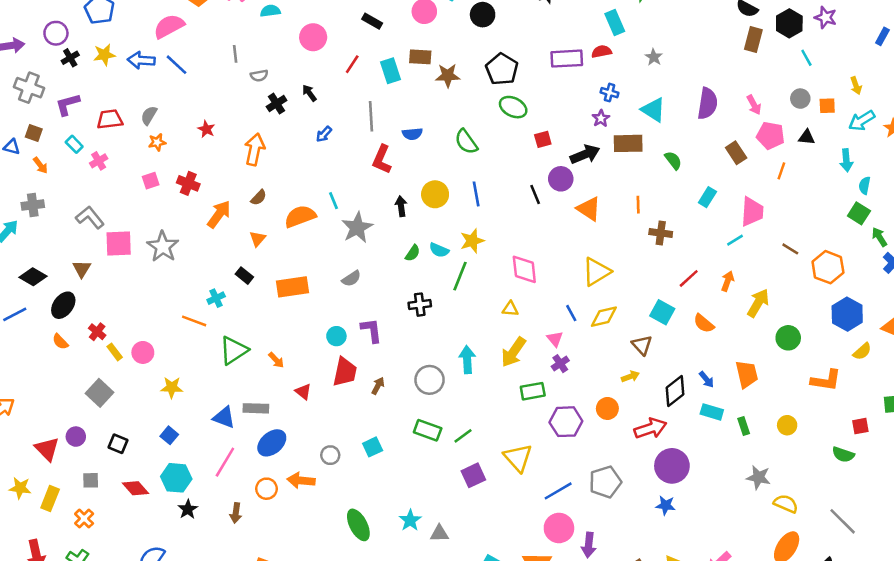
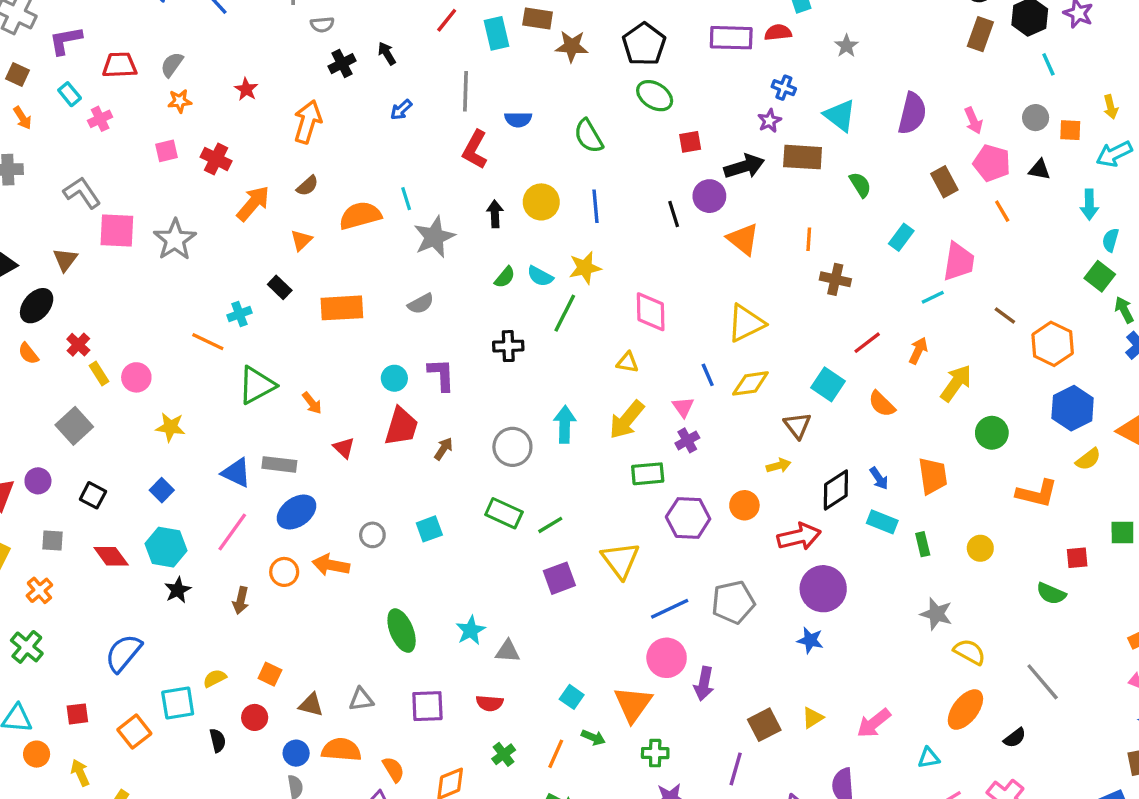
orange line: (781, 171) -> (1002, 211), turned -54

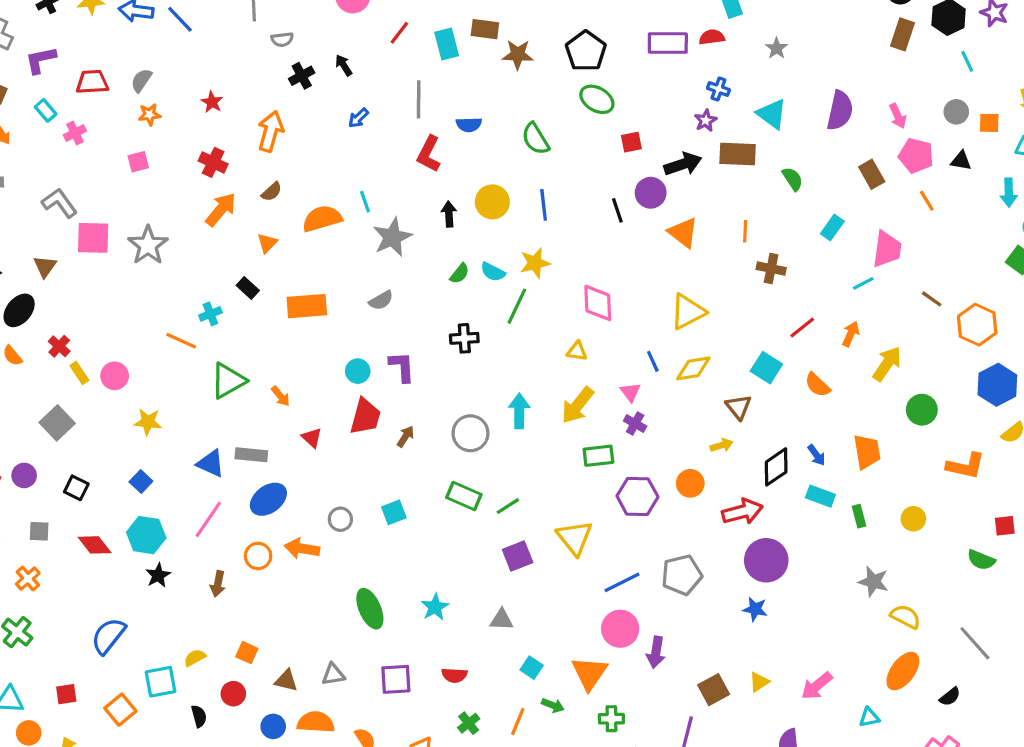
red cross: (216, 159) -> (213, 162), moved
purple cross: (687, 440) -> (635, 423), turned -30
gray triangle: (508, 651) -> (501, 620), moved

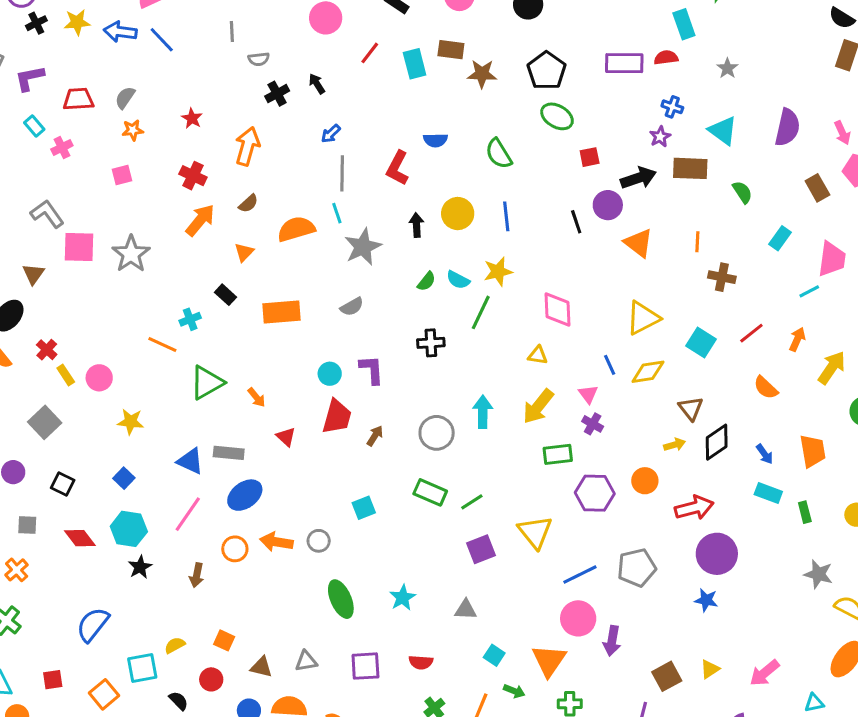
gray line: (419, 99) -> (342, 173), moved
cyan square: (766, 368) -> (701, 343), moved
black diamond: (776, 467) -> (717, 442), moved
gray circle: (340, 519) -> (319, 541), moved
black semicircle: (199, 716) -> (179, 701), turned -30

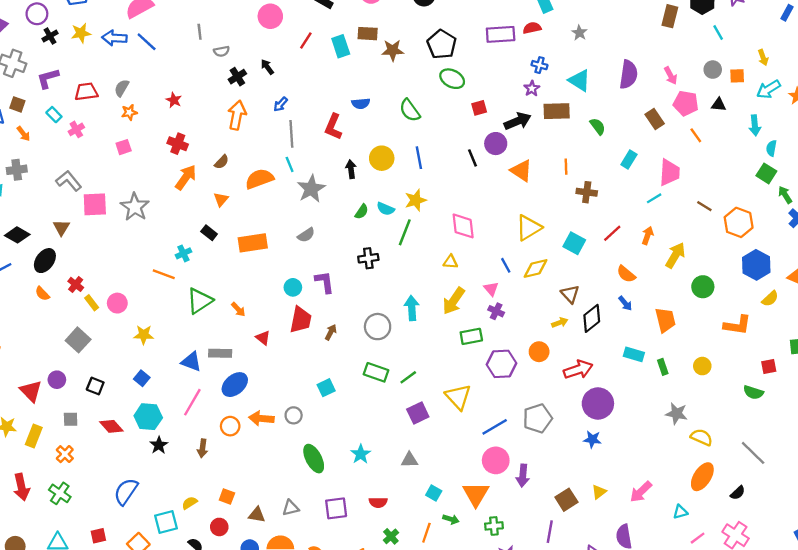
orange arrow: (247, 146) -> (237, 115), moved
blue arrow: (765, 454) -> (625, 303), moved

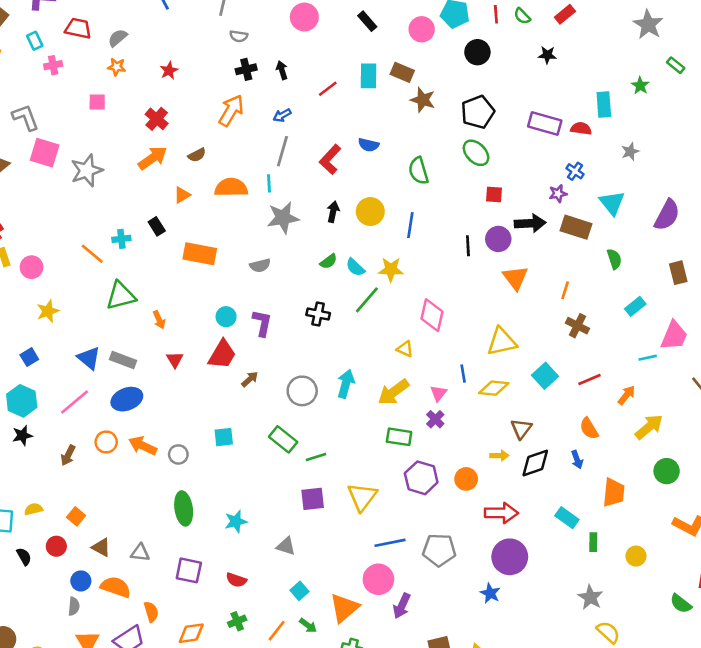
red line: (306, 41) -> (328, 89), moved
yellow star: (144, 335) -> (48, 311), turned 30

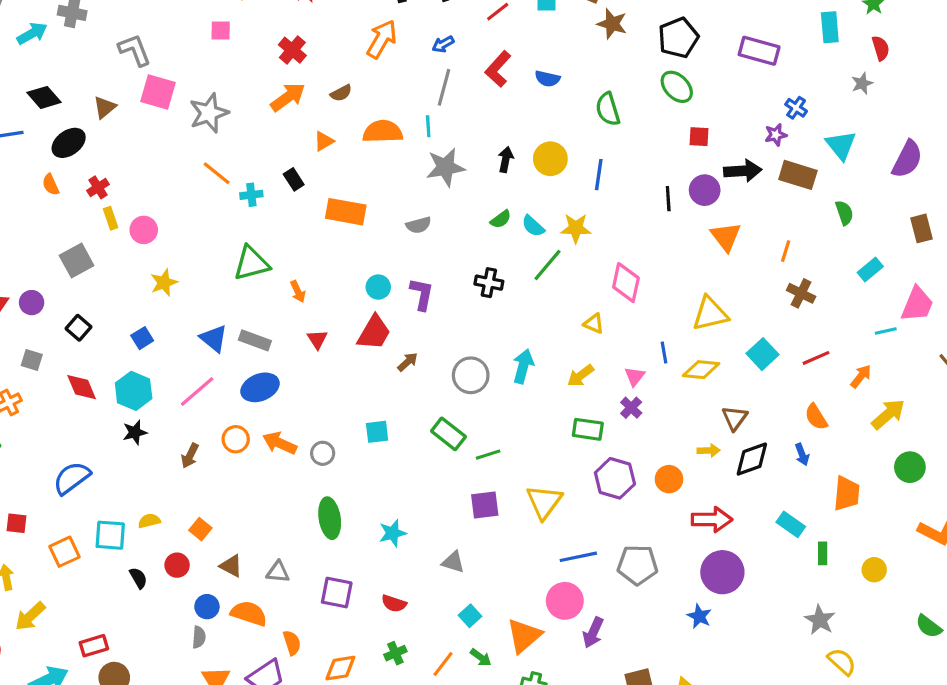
red semicircle: (581, 128) -> (881, 48), moved, turned 66
red L-shape: (330, 159) -> (498, 69), moved
orange line: (92, 254) -> (217, 173), moved
yellow arrow: (394, 392) -> (581, 376), size x0.7

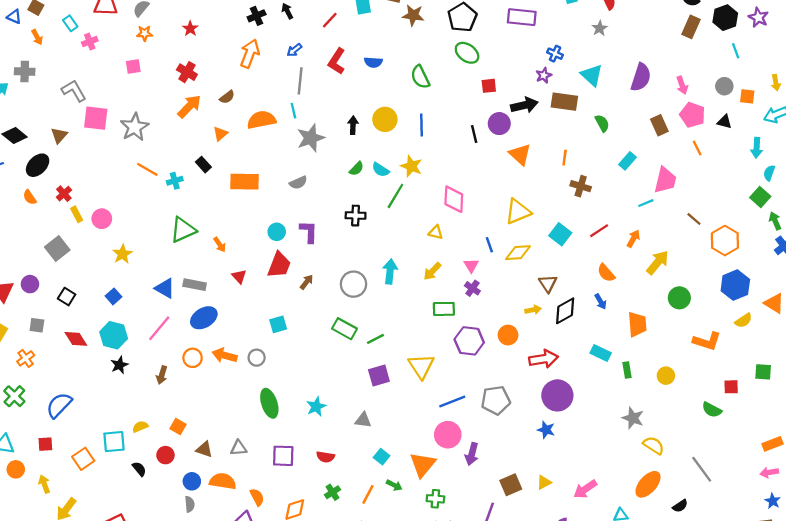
yellow star: (576, 228) -> (411, 166), turned 30
cyan square: (377, 432) -> (278, 324), moved
blue semicircle: (72, 478) -> (59, 405), moved

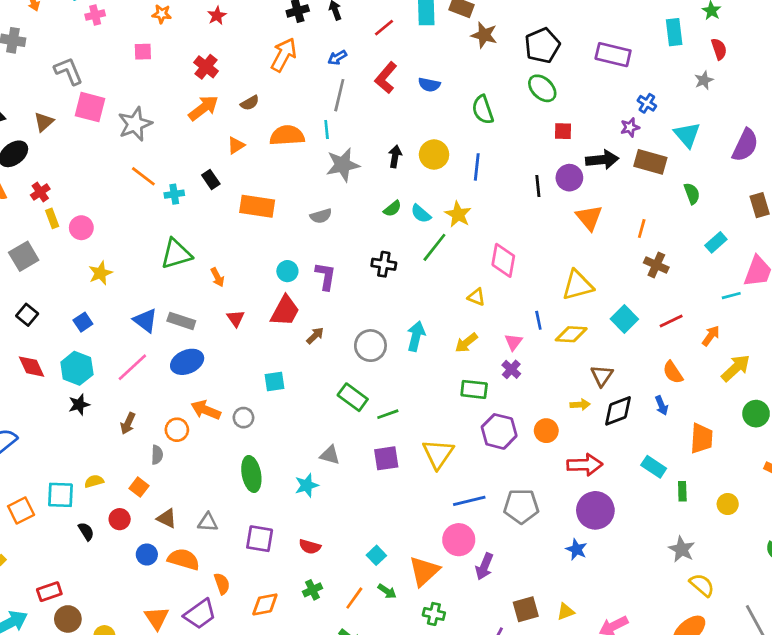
orange circle: (193, 358) -> (177, 430), moved
gray triangle: (363, 420) -> (330, 455), moved
gray semicircle: (190, 504) -> (157, 455), moved

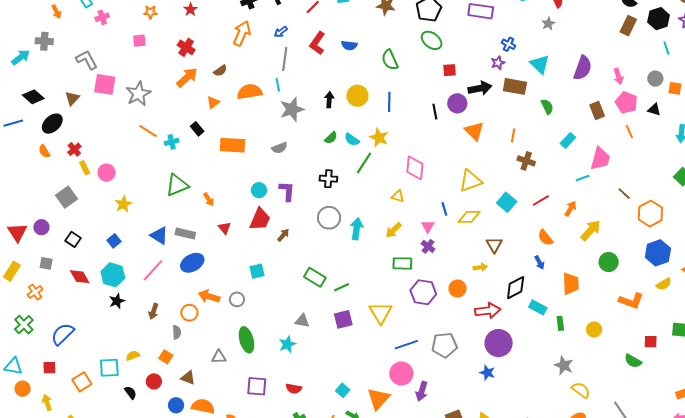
gray circle: (370, 346) -> (329, 218), moved
black diamond: (618, 411) -> (516, 288), moved
gray triangle: (208, 522) -> (219, 357), moved

